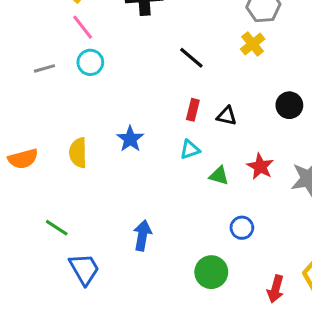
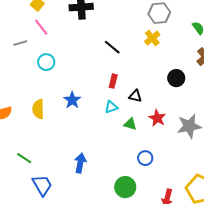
cyan circle: (90, 62) -> (46, 62), moved
gray line: (44, 68) -> (20, 43), moved
black triangle: (227, 116) -> (135, 96), moved

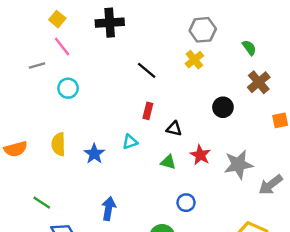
blue star: (72, 100) -> (94, 154), moved
cyan triangle: (111, 107) -> (130, 142), moved

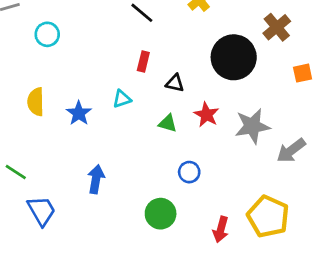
black circle: (223, 107) -> (234, 57), size x1.8

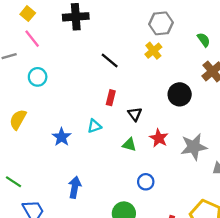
black circle: (234, 57) -> (180, 94), size x0.7
black triangle: (175, 83) -> (135, 114), turned 40
yellow semicircle: (36, 102) -> (18, 120), moved, turned 30

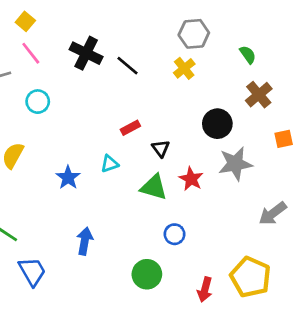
black cross: (76, 17) -> (86, 53), moved, turned 30
black line: (110, 61) -> (128, 66), moved
red rectangle: (111, 98) -> (130, 128), turned 48
green triangle: (129, 145) -> (154, 187), size x1.5
gray star: (194, 147) -> (235, 164), moved

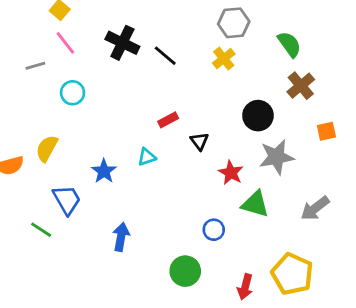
green semicircle: (248, 55) -> (289, 44), size x1.4
green triangle: (154, 187) -> (255, 204), moved
blue trapezoid: (32, 271) -> (67, 200), moved

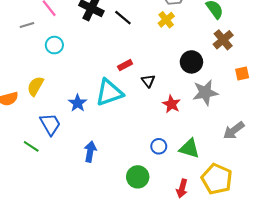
cyan triangle: (147, 157) -> (109, 93), size x2.0
green triangle: (255, 204) -> (189, 148), moved

